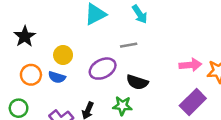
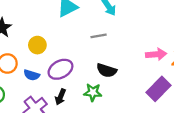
purple ellipse: (103, 69) -> (60, 69), moved
blue semicircle: (57, 77) -> (32, 75), moved

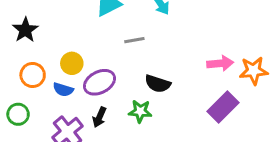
gray line: (99, 36) -> (134, 40), moved
yellow circle: (37, 45) -> (72, 63), moved

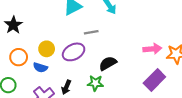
purple ellipse: (99, 82) -> (74, 52), moved
black semicircle: (158, 84) -> (108, 63), turned 132

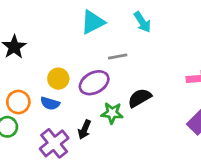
orange circle: (19, 57) -> (18, 102), moved
green star: (95, 83) -> (112, 113), moved

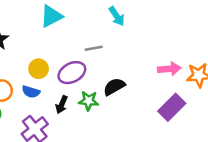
cyan triangle: (93, 22) -> (51, 16), moved
black arrow: (84, 130) -> (62, 105), moved

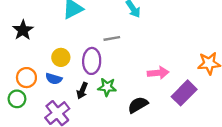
pink arrow: (169, 69) -> (158, 73), moved
purple ellipse: (72, 73) -> (92, 61), turned -60
black semicircle: (114, 87) -> (138, 105), moved

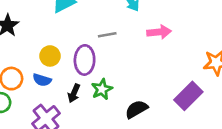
pink arrow: (158, 73) -> (159, 32), moved
green star: (107, 87) -> (102, 89), turned -30

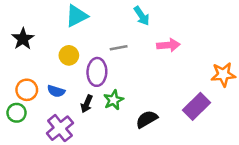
yellow circle: (50, 56) -> (69, 55), moved

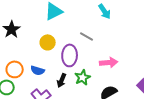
pink arrow: (168, 45) -> (109, 62), moved
gray line: (119, 48) -> (87, 36), turned 40

